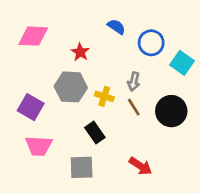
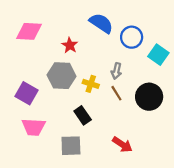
blue semicircle: (116, 27) -> (101, 23), size x1.5

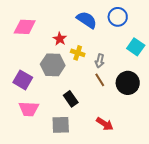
blue circle: (132, 37) -> (118, 17), moved
yellow cross: (91, 84) -> (78, 53), moved

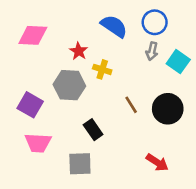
gray arrow: (100, 61) -> (152, 51), moved
red arrow: (105, 124) -> (157, 162), moved

